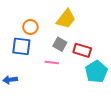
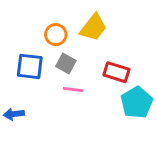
orange circle: (30, 27) -> (56, 35), moved
gray square: (60, 44) -> (66, 64), moved

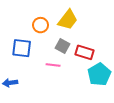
gray square: (66, 64) -> (63, 46), moved

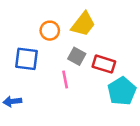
pink line: (53, 65) -> (65, 79), turned 72

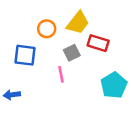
gray square: (77, 56) -> (72, 53), turned 35
red rectangle: (104, 64) -> (98, 43), moved

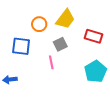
red rectangle: (98, 43) -> (94, 36), moved

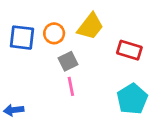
gray square: (60, 44) -> (68, 61), moved
blue square: (21, 46) -> (22, 38), moved

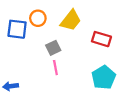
orange circle: (54, 33) -> (38, 18), moved

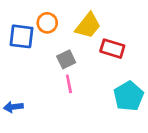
red rectangle: (101, 39) -> (112, 49), moved

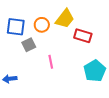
orange circle: (47, 23) -> (42, 25), moved
gray square: (66, 59) -> (29, 45), moved

